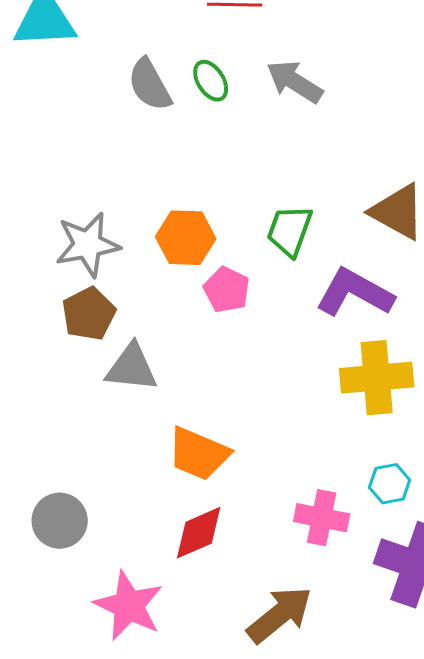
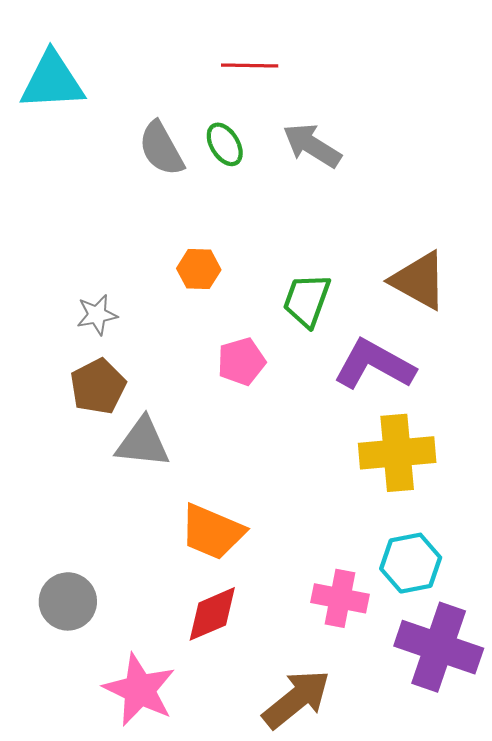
orange hexagon: (186, 238) -> (199, 269), moved, size x0.7
gray star: (88, 245) -> (97, 315), size x0.6
pink pentagon: (227, 290) -> (241, 362), turned 30
cyan hexagon: (390, 484) -> (411, 563), size x1.4

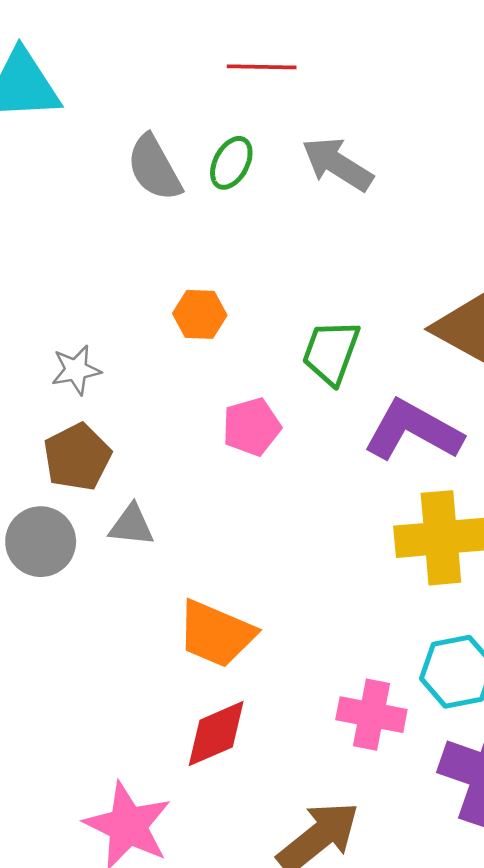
green ellipse: (225, 144) -> (231, 163), turned 60
gray triangle: (143, 443) -> (132, 525), size x0.7
gray circle: (68, 601) -> (41, 542), moved

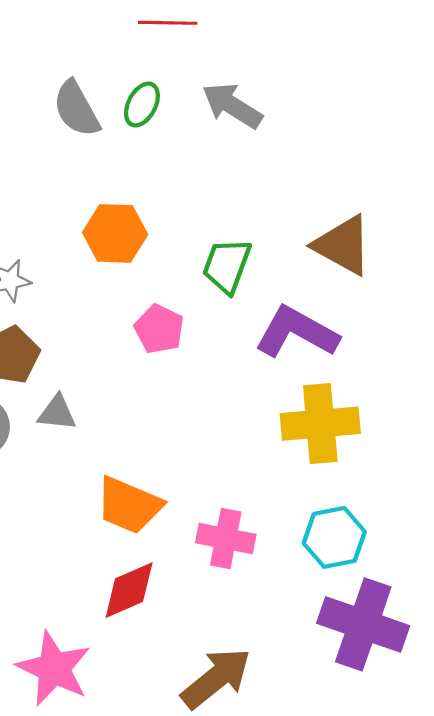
orange hexagon: (200, 314) -> (115, 233), size x1.4
pink pentagon: (252, 427) -> (159, 329), turned -30
pink cross: (371, 715) -> (226, 539), moved

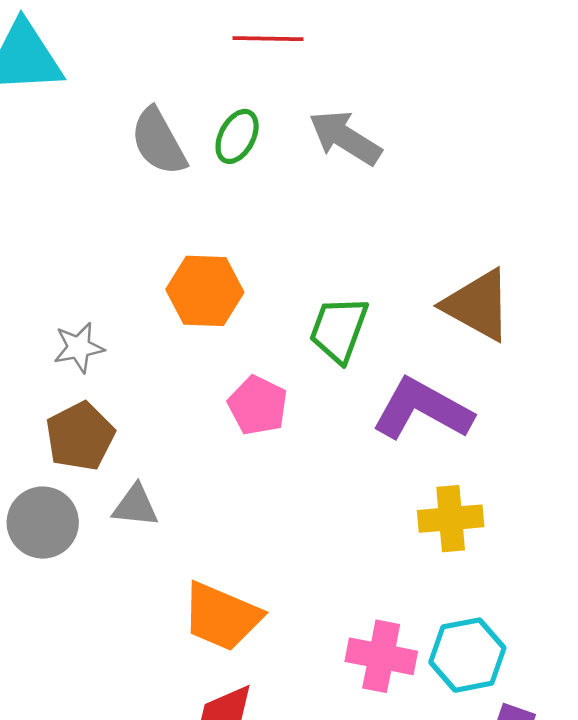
yellow cross: (320, 424) -> (451, 519), size x0.7
pink cross: (226, 539) -> (381, 656), moved

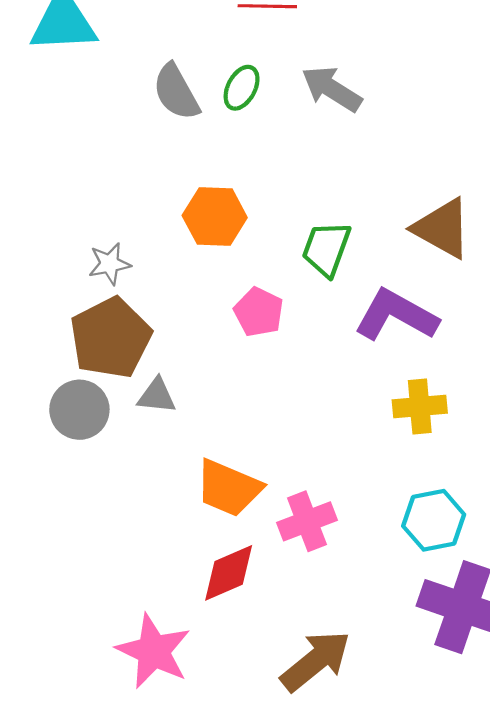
brown pentagon: (80, 436) -> (111, 338), size x1.4
pink cross: (381, 656) -> (307, 521), moved, turned -32

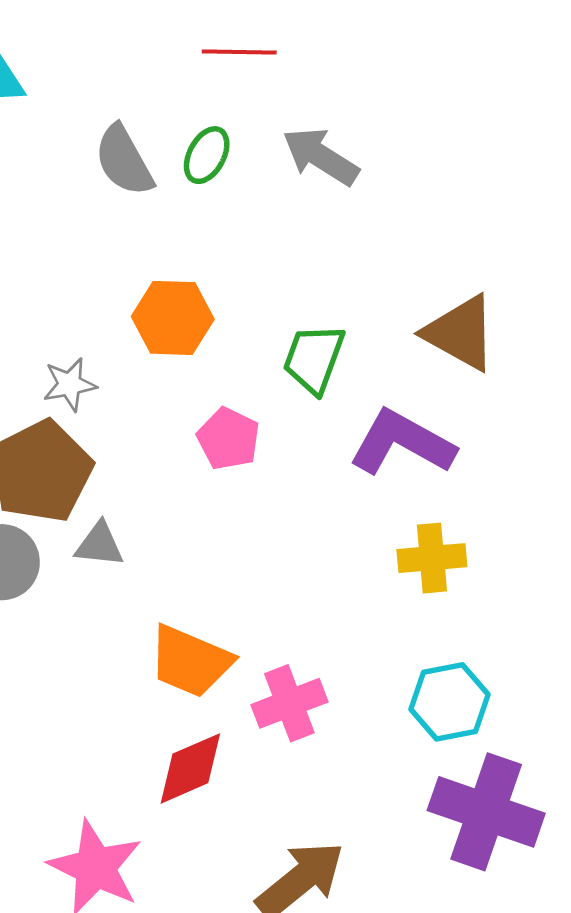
gray star: (110, 264) -> (70, 384), moved

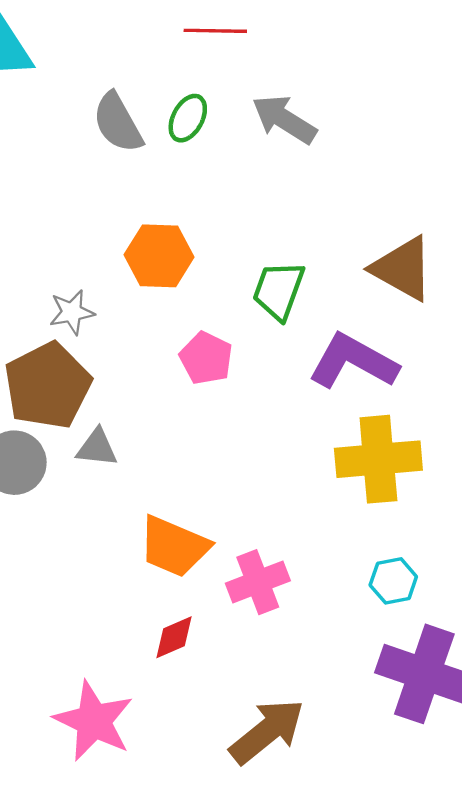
yellow cross: (432, 558) -> (378, 459), size x1.5
cyan hexagon: (450, 702) -> (393, 581), size x0.7
red diamond: (190, 768) -> (174, 637), size x0.7

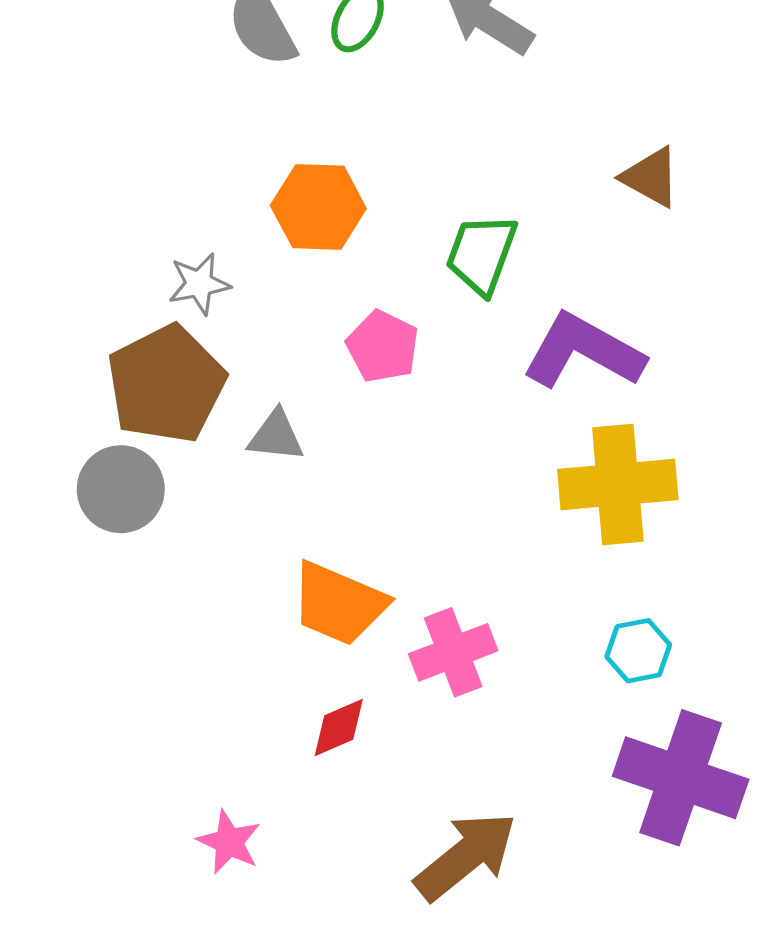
brown triangle: (403, 269) -> (651, 177), moved, size x0.7
gray triangle: (97, 448) -> (276, 436), moved
pink star: (94, 721) -> (229, 842), size x0.6

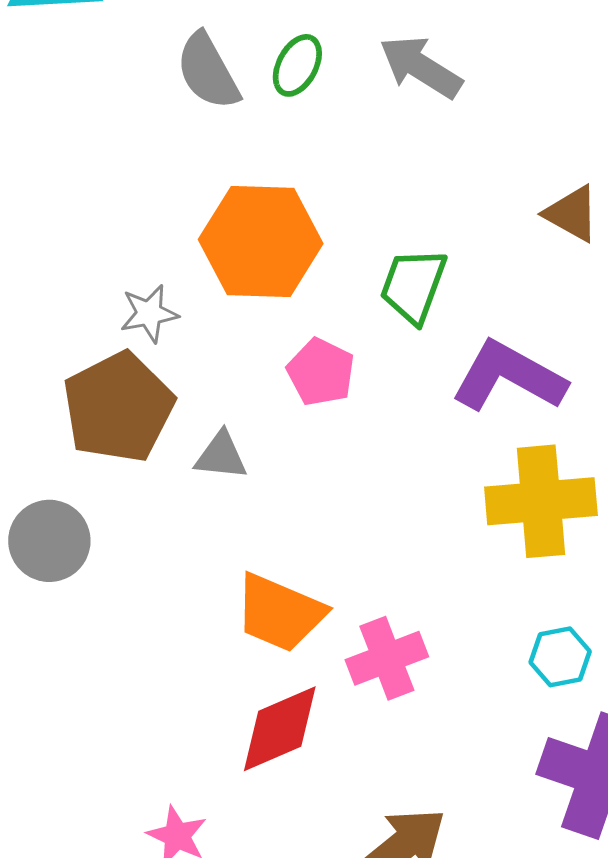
orange hexagon: (318, 207) -> (261, 242), size x1.4
gray circle: (121, 489) -> (49, 541), moved
red diamond: (339, 728) -> (280, 729), size x1.6

